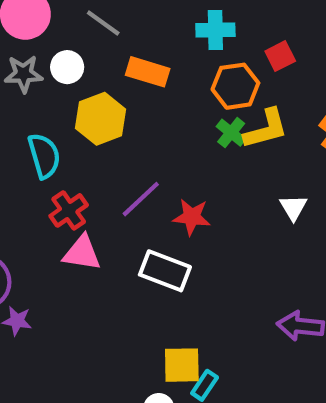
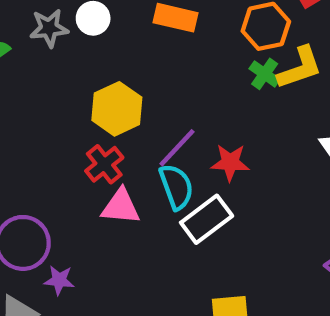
yellow hexagon: (101, 119) -> (117, 109), moved
cyan semicircle: (44, 156) -> (176, 187), moved
white rectangle: (165, 271) -> (207, 219), turned -54

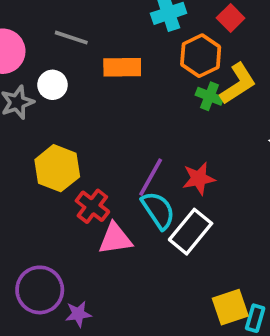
yellow hexagon: (117, 109) -> (57, 168), moved

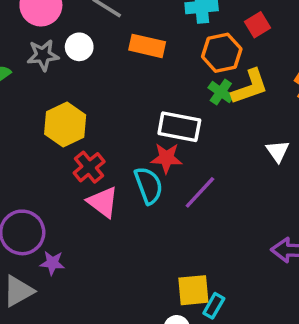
purple line: (151, 177) -> (200, 192), moved
red star: (199, 179) -> (166, 158), moved
white rectangle: (191, 232) -> (179, 127), moved, turned 48
pink triangle: (115, 239) -> (103, 202), turned 32

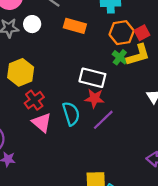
red square: (257, 25) -> (142, 33), moved
red star: (166, 158) -> (94, 98), moved

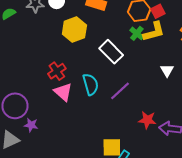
yellow hexagon: (21, 72) -> (74, 30), moved
white rectangle: (92, 78) -> (111, 52), turned 30
red star: (94, 98) -> (147, 120), moved

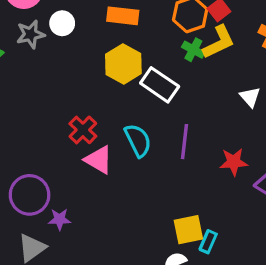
yellow hexagon: (74, 30) -> (123, 64), moved
purple line: (120, 91) -> (185, 142), turned -30
red star: (147, 120) -> (234, 162), moved

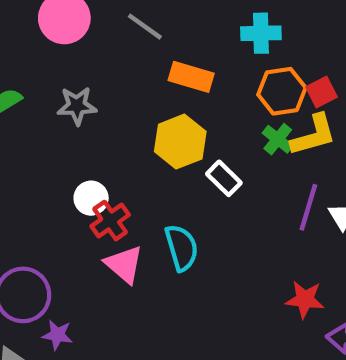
white circle: (62, 23) -> (91, 198), moved
gray star: (31, 34) -> (77, 106), moved
white rectangle: (160, 85) -> (224, 178), size x0.7
purple line: (185, 142) -> (308, 207), moved

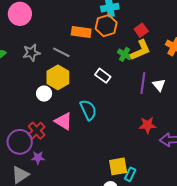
gray line: (145, 27) -> (61, 52), moved
orange hexagon: (282, 91) -> (106, 26), moved
yellow hexagon: (180, 142) -> (58, 77), moved
red cross: (110, 221) -> (37, 131), moved

